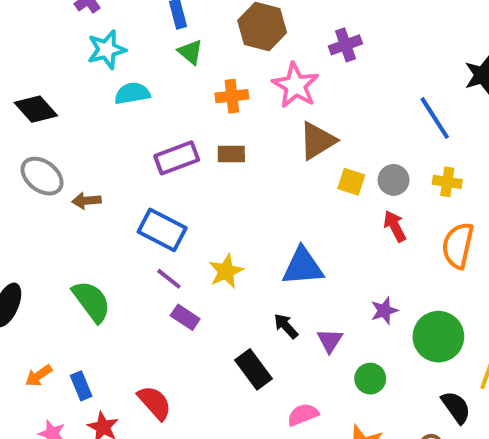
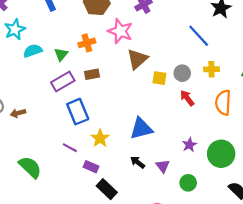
green triangle: (190, 52) -> (61, 54), moved, turned 40
blue rectangle: (162, 230) -> (78, 112), moved, turned 50
purple rectangle: (185, 317) -> (91, 167), moved
black rectangle: (254, 369) -> (107, 189), moved

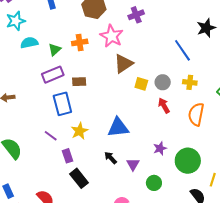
brown rectangle: (92, 74) -> (79, 82), moved
purple rectangle: (91, 167) -> (68, 156), turned 40

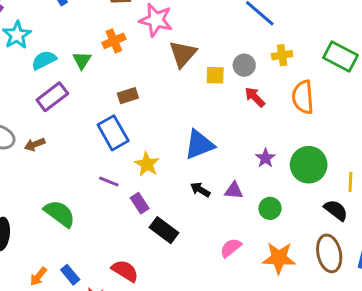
purple rectangle: (53, 75) -> (52, 97), moved
purple triangle: (133, 164) -> (234, 190), turned -40

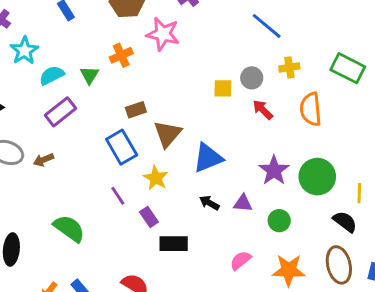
brown triangle: (183, 54) -> (168, 134), moved
purple star: (265, 158) -> (274, 170), size x1.5
purple line: (109, 182) -> (118, 196), turned 36
black rectangle: (164, 230) -> (174, 244), turned -36

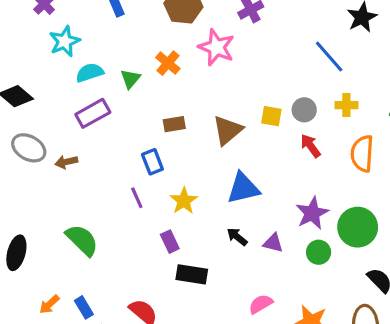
orange cross: (121, 55) -> (168, 63), turned -35
brown triangle: (168, 134) -> (228, 130), moved
blue rectangle: (122, 147) -> (152, 162), size x0.7
purple line: (118, 196) -> (137, 198), moved
green circle: (279, 221) -> (319, 252), moved

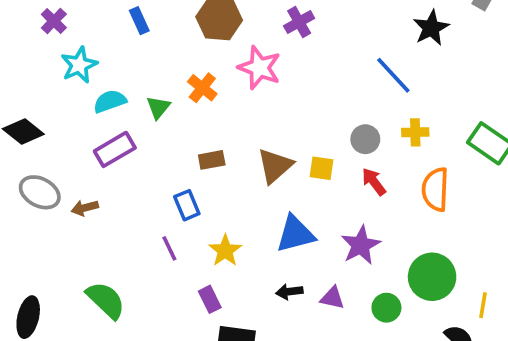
yellow square: (271, 116) -> (321, 168), moved
purple star: (312, 213) -> (361, 245), moved
black arrow: (237, 237) -> (289, 292), turned -45

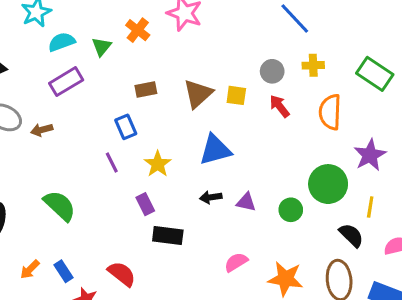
purple star: (361, 245) -> (370, 155), moved

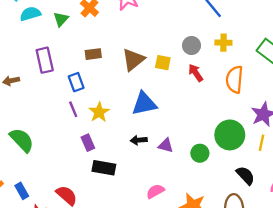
purple rectangle: (66, 82) -> (45, 60), moved, turned -75
purple line: (112, 163) -> (73, 109), moved
yellow line: (370, 207) -> (262, 143), moved

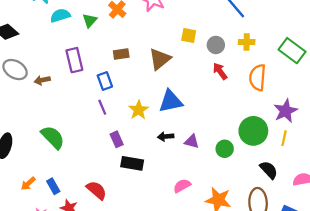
yellow square: (163, 63) -> (189, 35), moved
yellow star: (99, 112) -> (139, 110), moved

